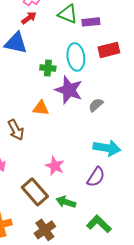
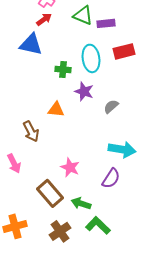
purple star: (69, 90) -> (84, 91), size x0.7
green L-shape: (99, 224) -> (98, 225), moved

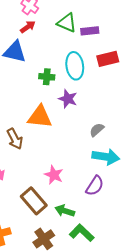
gray semicircle: (111, 106) -> (97, 130), moved
orange triangle: (56, 109) -> (40, 117), size x1.5

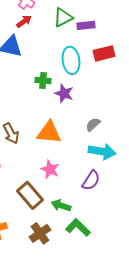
green triangle: (67, 23) -> (63, 17), turned -50
green cross: (47, 77) -> (43, 80), moved
orange triangle: (40, 117) -> (49, 132), moved

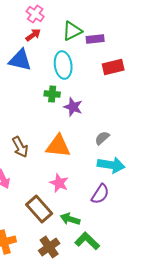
cyan ellipse: (71, 60) -> (63, 65), moved

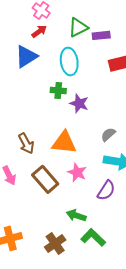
blue triangle: (20, 60) -> (26, 56), turned -45
pink star: (59, 183) -> (77, 172), moved
brown rectangle: (39, 209) -> (45, 179), moved

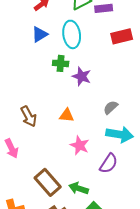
blue triangle: (26, 56) -> (40, 34), moved, size x0.7
orange triangle: (64, 142) -> (67, 115), size x0.6
brown rectangle: (45, 179) -> (48, 182), moved

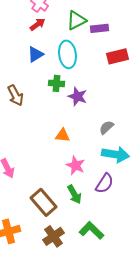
brown arrow: (29, 116) -> (15, 95), moved
green arrow: (79, 188) -> (74, 194), moved, turned -138

